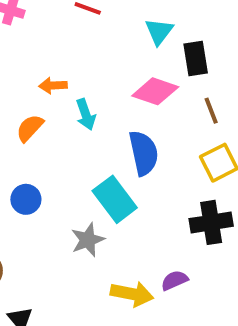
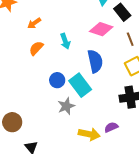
black rectangle: (196, 59) -> (122, 12), turned -30
orange arrow: (53, 86) -> (34, 23), moved, turned -32
blue circle: (26, 199) -> (57, 80), moved

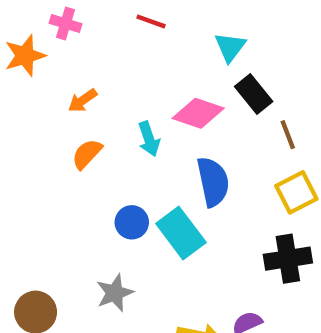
black rectangle: (122, 12) -> (254, 94), moved
pink diamond: (101, 29) -> (198, 113), moved
gray star: (66, 106) -> (115, 293), moved

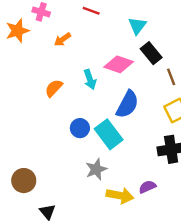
orange arrow: (83, 100) -> (62, 39), moved
blue semicircle: (213, 182) -> (127, 104), turned 40
gray star: (115, 293) -> (96, 169), moved

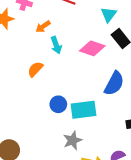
cyan arrow: (90, 79) -> (56, 45), moved
blue semicircle: (127, 104) -> (114, 83), moved
cyan rectangle: (109, 134) -> (83, 110), turned -60

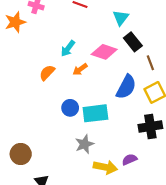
orange arrow: (43, 27) -> (80, 69), moved
cyan arrow: (56, 45) -> (68, 48), turned 56

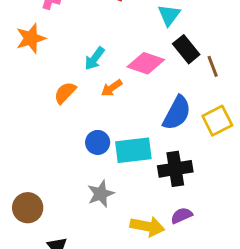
orange star: (15, 22) -> (31, 38), moved
brown line: (150, 63) -> (213, 66), moved
black cross: (150, 127) -> (175, 169), moved
gray star: (84, 144) -> (101, 194), moved

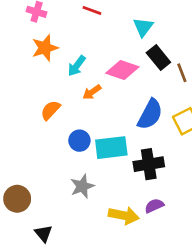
orange star: (31, 38) -> (45, 48), moved
orange semicircle: (65, 93) -> (50, 110), moved

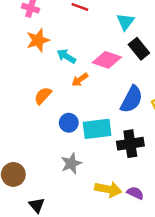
cyan arrow: (77, 66) -> (66, 56), turned 84
purple semicircle: (154, 206) -> (135, 193), moved, turned 49

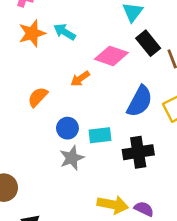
cyan arrow: (66, 56) -> (65, 32), moved
cyan rectangle: (97, 129) -> (100, 135), size x0.7
gray star: (71, 163) -> (72, 158), moved

